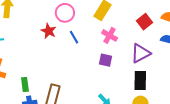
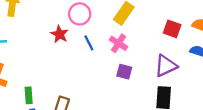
red square: (144, 22) -> (172, 29), turned -35
pink cross: (110, 35) -> (119, 43), moved

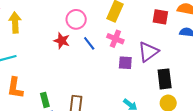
purple triangle: (166, 66) -> (148, 52), moved

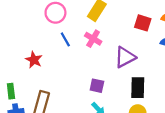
red star: (62, 41) -> (34, 60), moved
purple square: (125, 63) -> (97, 86), moved

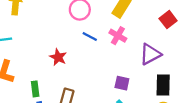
red square: (143, 23) -> (168, 20), turned 35
blue line: (65, 39) -> (90, 37), turned -32

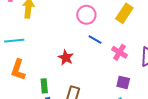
pink cross: (118, 36) -> (119, 52), moved

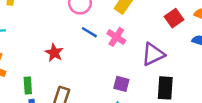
pink cross: (119, 52) -> (116, 37), moved

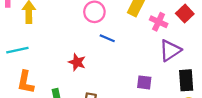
pink cross: (116, 37) -> (159, 22), moved

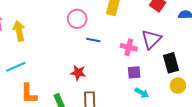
pink cross: (159, 22) -> (129, 47), moved
red star: (77, 62) -> (78, 73), moved

